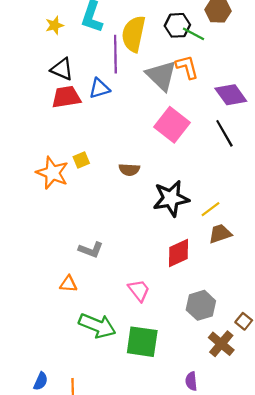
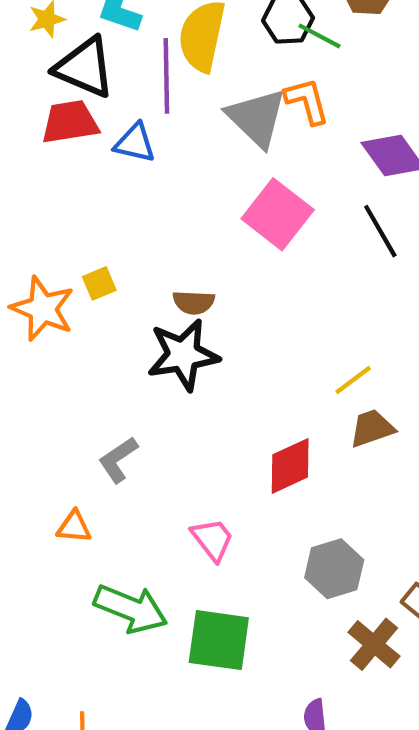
black triangle: (62, 69) -> (85, 67), moved, size x1.4
blue triangle: (99, 88) -> (135, 143), turned 30
red trapezoid: (66, 97) -> (70, 122), moved
black star: (171, 198) -> (183, 355), moved
gray L-shape: (91, 250) -> (118, 460), turned 125

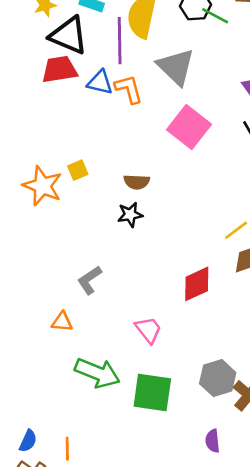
orange L-shape: (307, 101) -> (129, 89), moved
black star: (183, 355) -> (130, 215), size x0.6
gray hexagon: (334, 569) -> (218, 378), moved

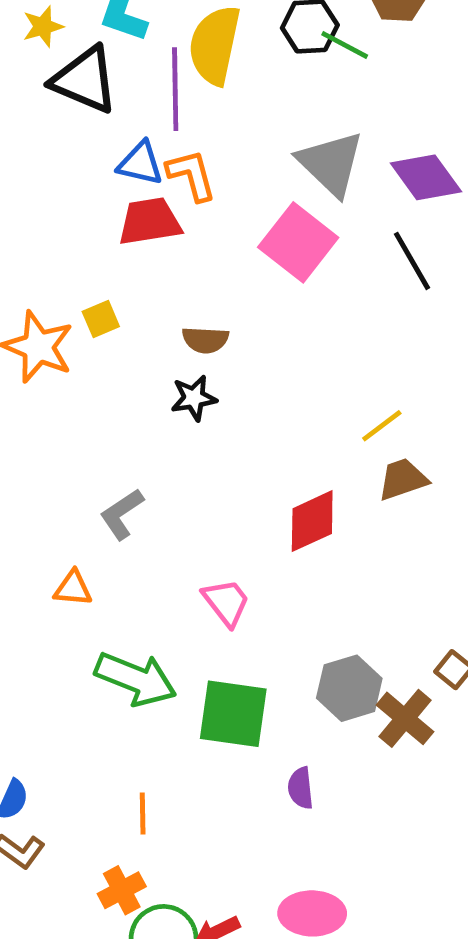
gray triangle: (176, 67) -> (331, 163), moved
red trapezoid: (59, 69) -> (150, 221), moved
purple semicircle: (212, 441) -> (301, 788), moved
orange line: (67, 449) -> (143, 814), moved

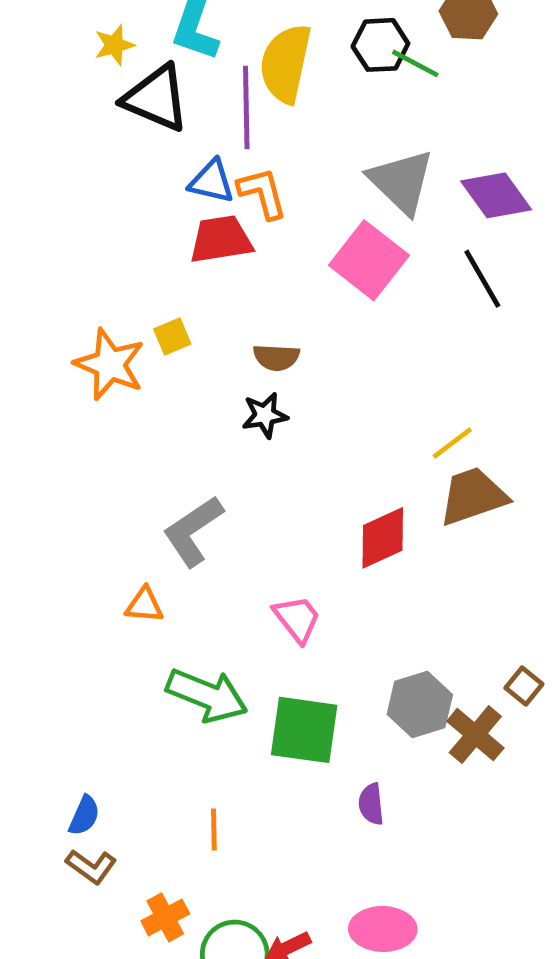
brown trapezoid: (403, 479) -> (473, 496), size x1.4
gray L-shape: (122, 514) -> (193, 531), size x1.4
orange cross: (122, 890) -> (165, 917), moved

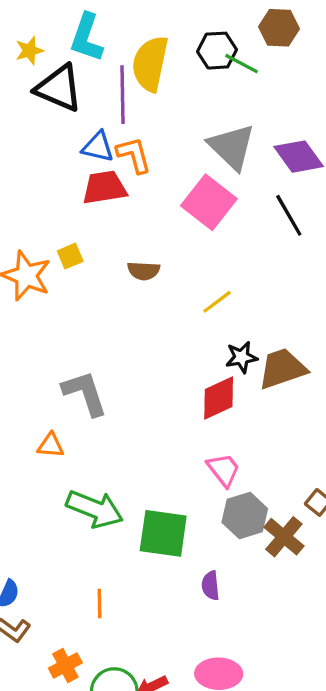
black star: (265, 415) -> (241, 357), moved
yellow line: (452, 443) -> (217, 302), moved
gray L-shape: (193, 531) -> (85, 393), turned 106
pink trapezoid: (297, 619) -> (224, 470), moved

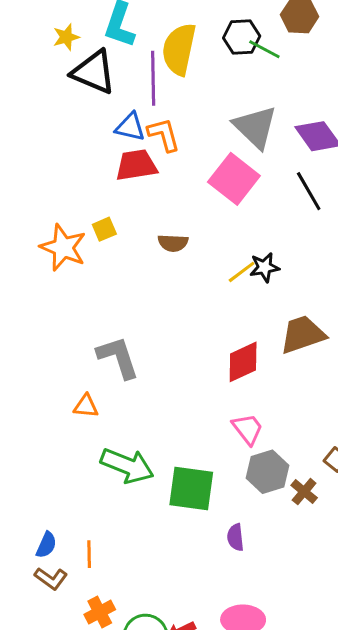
black star: (241, 357) -> (264, 267), moved
brown cross: (284, 537) -> (304, 492), size x0.7
orange line: (100, 604) -> (89, 554), moved

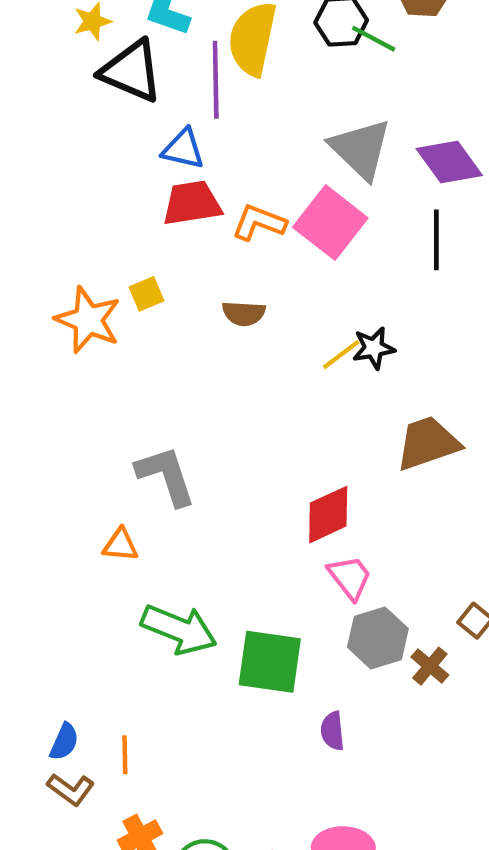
orange L-shape: (164, 135) -> (259, 223), moved, turned -54
black line: (309, 191) -> (436, 240), turned 30
red diamond: (243, 362) -> (328, 515), moved

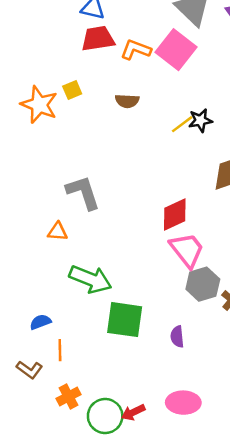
pink trapezoid: (350, 577) -> (187, 250), size x1.4
green square: (270, 662) -> (125, 320), moved
blue semicircle: (64, 742) -> (40, 322), moved, turned -135

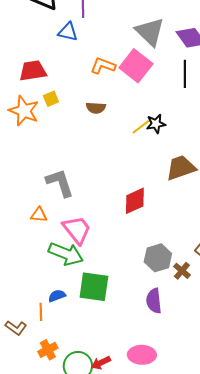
red trapezoid: (98, 39) -> (33, 71), moved
pink trapezoid: (187, 250) -> (77, 230), moved
blue semicircle: (40, 322) -> (57, 296), moved
purple semicircle: (177, 337) -> (154, 301), moved, size x1.4

